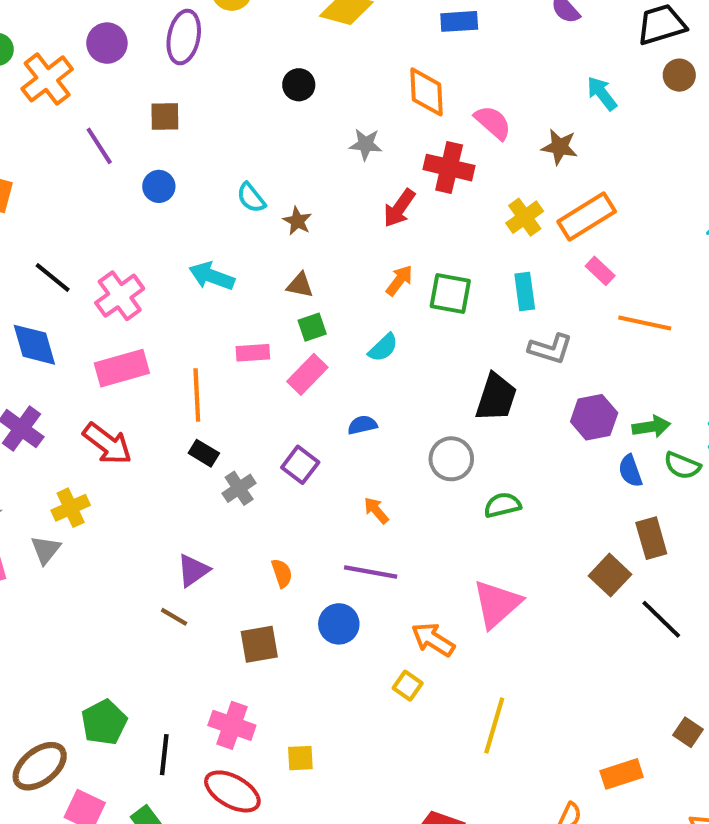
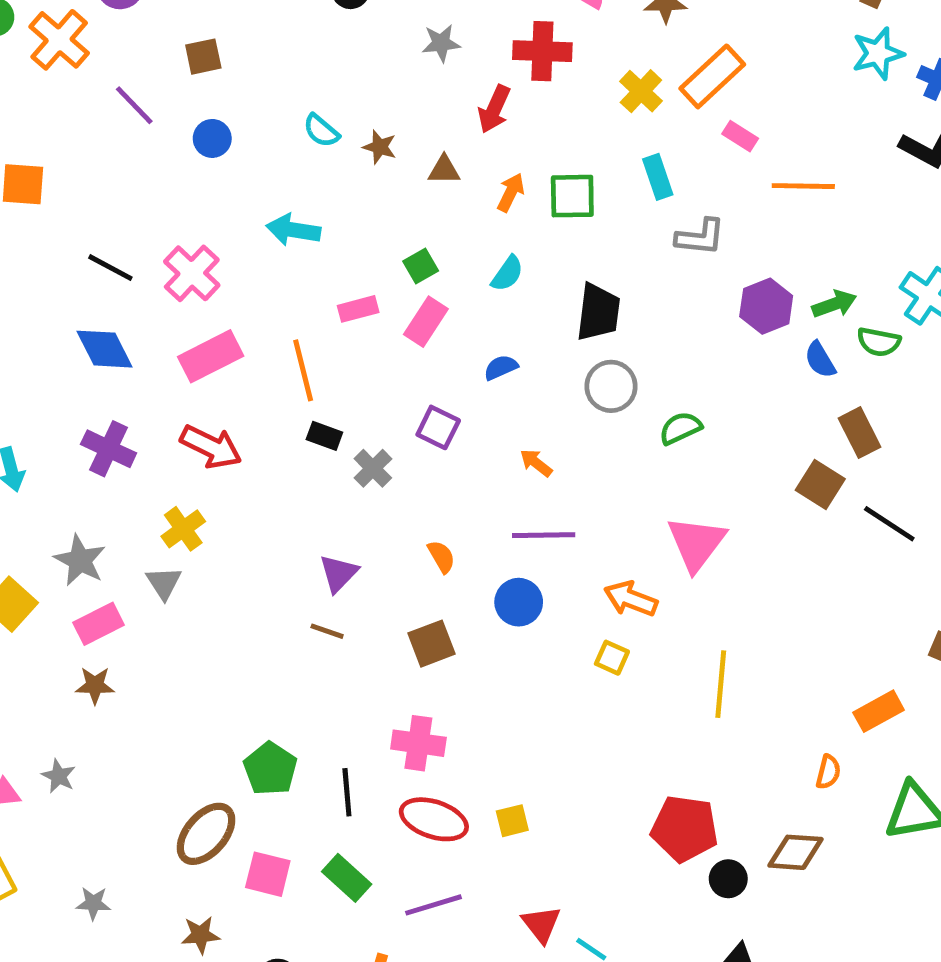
brown triangle: (300, 285) -> (444, 170), moved
black trapezoid: (496, 397) -> (598, 312), moved
yellow square: (300, 758) -> (512, 821), moved

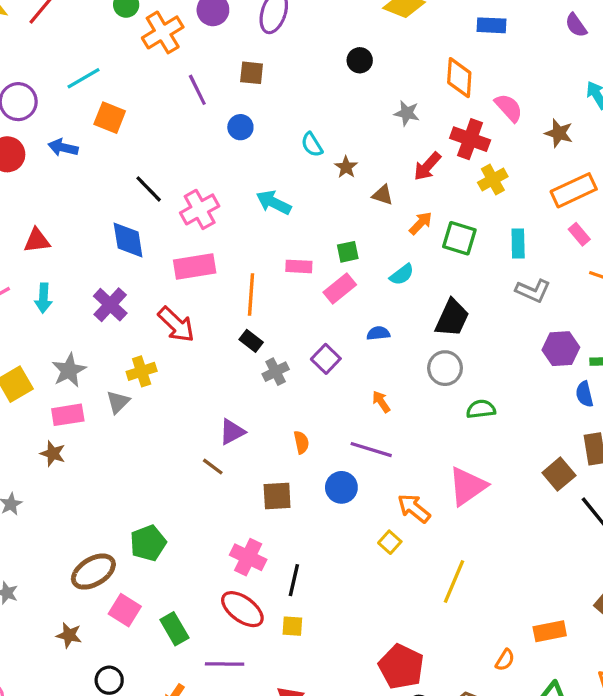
yellow cross: (641, 91) -> (493, 179), moved
black line: (347, 792) -> (294, 580), moved

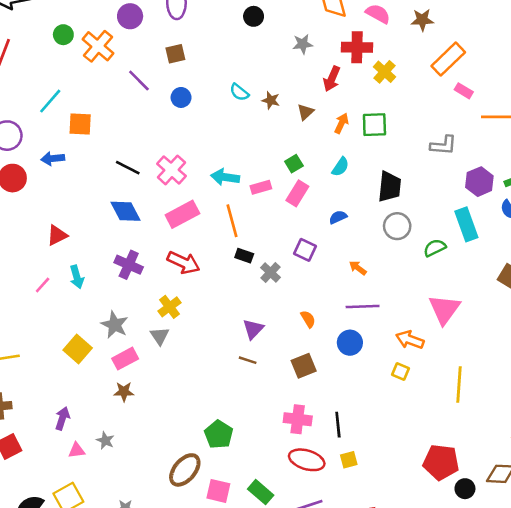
brown triangle: (383, 195) -> (305, 112), turned -42
cyan arrow: (274, 202) -> (225, 177), moved
cyan rectangle: (518, 243) -> (466, 224), moved, size x1.4

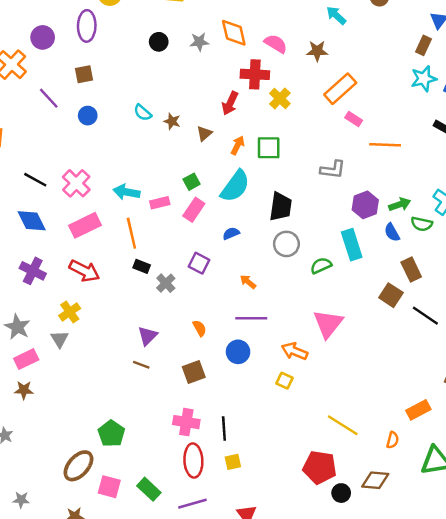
gray star: (303, 44) -> (199, 42), moved
cyan semicircle: (340, 167) -> (235, 186), size x1.8
yellow line: (459, 384) -> (343, 425), moved, turned -64
red ellipse: (307, 460) -> (193, 460), turned 68

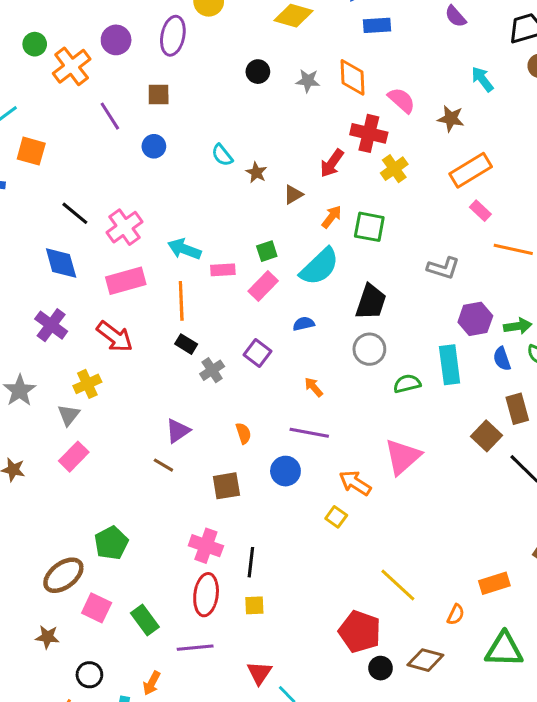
pink rectangle: (26, 359) -> (74, 457), moved, turned -30

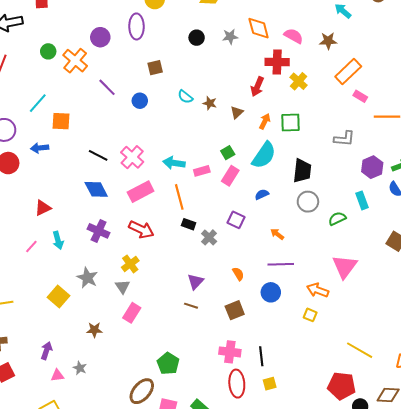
brown square: (159, 95) -> (155, 68), moved
cyan rectangle: (450, 365) -> (362, 200), size x0.7

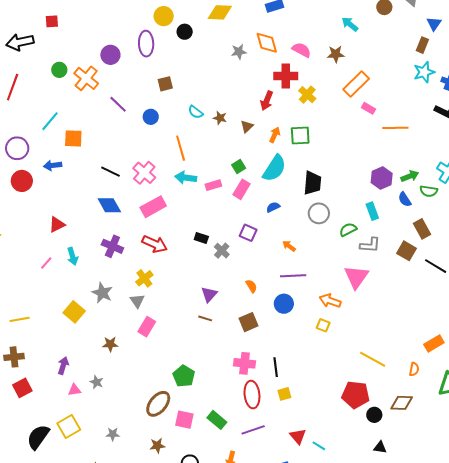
black circle: (197, 38) -> (185, 32), moved
gray L-shape: (344, 139) -> (370, 245), moved
orange line: (179, 197) -> (181, 148), moved

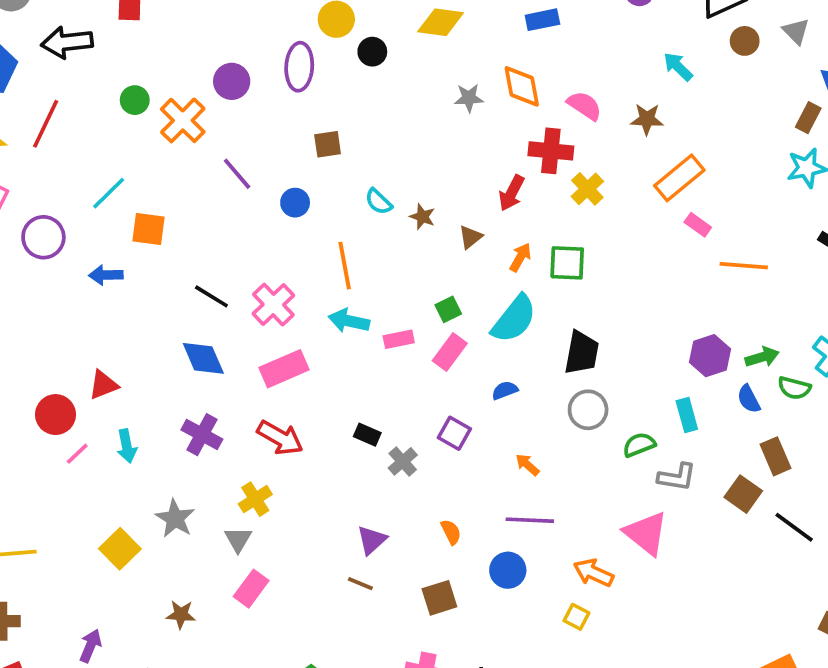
red circle: (22, 181) -> (56, 415), moved
pink triangle: (356, 277) -> (646, 533), turned -32

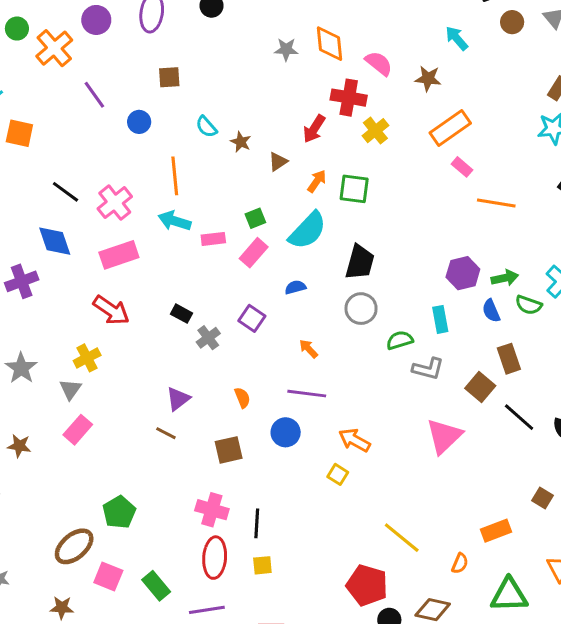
purple cross: (202, 435) -> (22, 281), moved, turned 36
pink triangle: (646, 533) -> (444, 436), moved, turned 33

